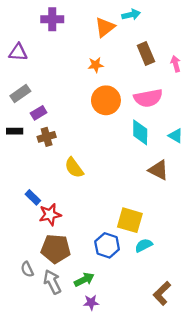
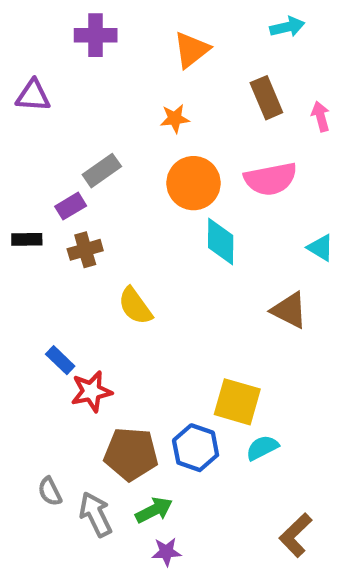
cyan arrow: (131, 15) -> (287, 27), moved
gray rectangle: (20, 93) -> (102, 171), moved
cyan diamond: (140, 132) -> (221, 241), moved
brown pentagon: (56, 249) -> (131, 454), moved

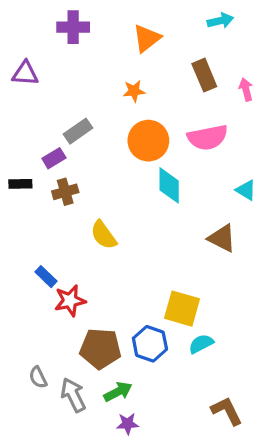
brown L-shape: (296, 535) -> (227, 411), turned 108

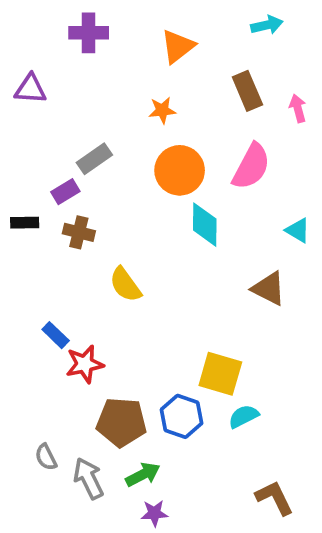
pink semicircle: (208, 137) -> (251, 166), turned -51
brown cross: (65, 192) -> (79, 232), turned 30

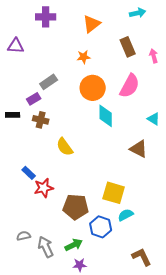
blue hexagon: (182, 416) -> (101, 227), moved
brown pentagon: (121, 422) -> (76, 207), moved
gray semicircle: (46, 457) -> (24, 236), turned 104

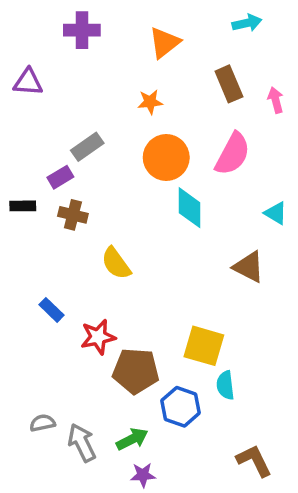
red star: (44, 188) -> (98, 337), moved
cyan semicircle: (126, 215) -> (225, 385), turned -70

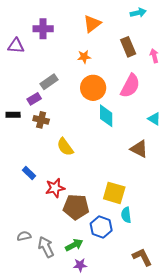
purple cross: (82, 30) -> (43, 29), moved

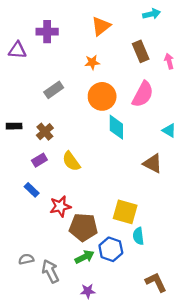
purple rectangle: (34, 99) -> (39, 160), moved
brown cross: (41, 120) -> (45, 132), turned 35
green arrow: (74, 245) -> (84, 257), moved

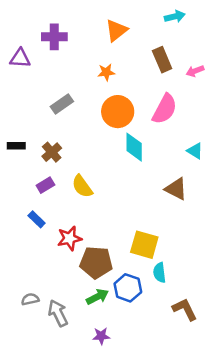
pink arrow: (169, 61) -> (195, 71), turned -96
brown L-shape: (156, 282) -> (185, 309), moved

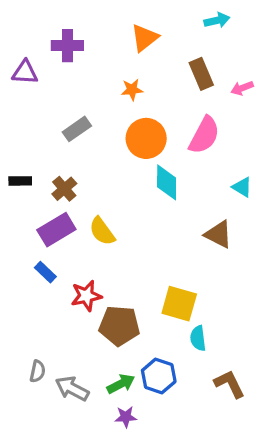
purple rectangle: (45, 185) -> (56, 230), size x1.6
blue hexagon: (128, 288) -> (159, 376), moved
green arrow: (97, 297) -> (121, 384), moved
gray semicircle: (30, 299) -> (38, 371), turned 114
gray arrow: (58, 313) -> (72, 389), turned -36

